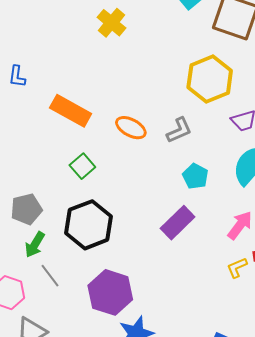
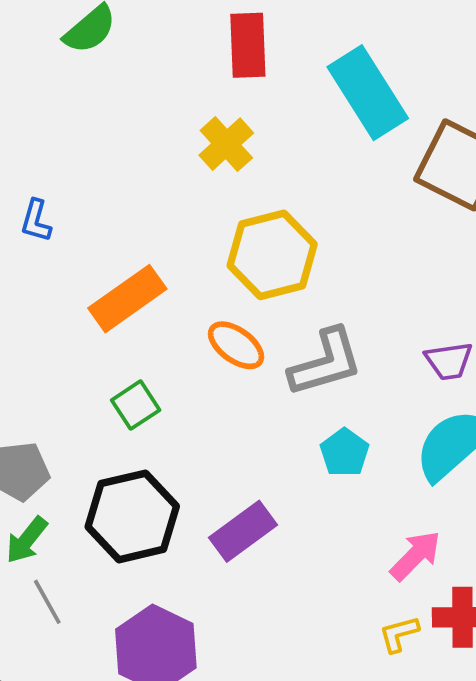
yellow hexagon: (210, 79) -> (272, 255), moved
orange rectangle: (71, 111) -> (127, 299), turned -72
gray L-shape: (179, 130) -> (326, 362), size x1.5
purple rectangle: (178, 223) -> (243, 531), moved

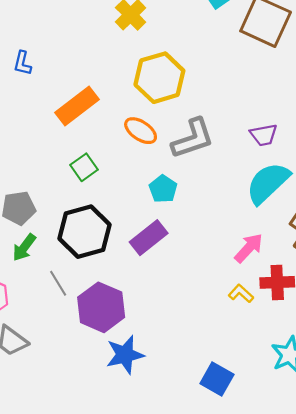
cyan pentagon: (345, 453) -> (163, 189), moved
gray line: (47, 602) -> (58, 283), moved
yellow L-shape: (399, 634) -> (241, 293), turned 60

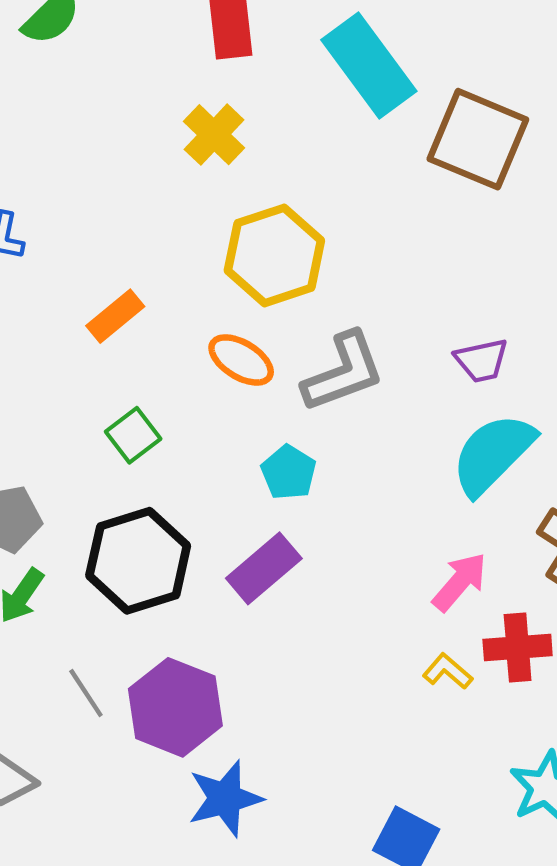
orange rectangle: (77, 106) -> (115, 316), size x0.7
gray line: (58, 283) -> (86, 693), moved

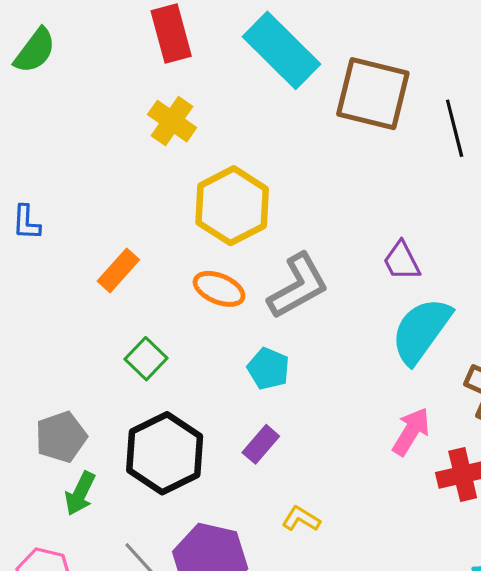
purple trapezoid: (482, 360) -> (402, 261), turned 84
purple rectangle: (264, 568) -> (261, 444), size x0.7
yellow L-shape: (448, 671) -> (301, 519), moved

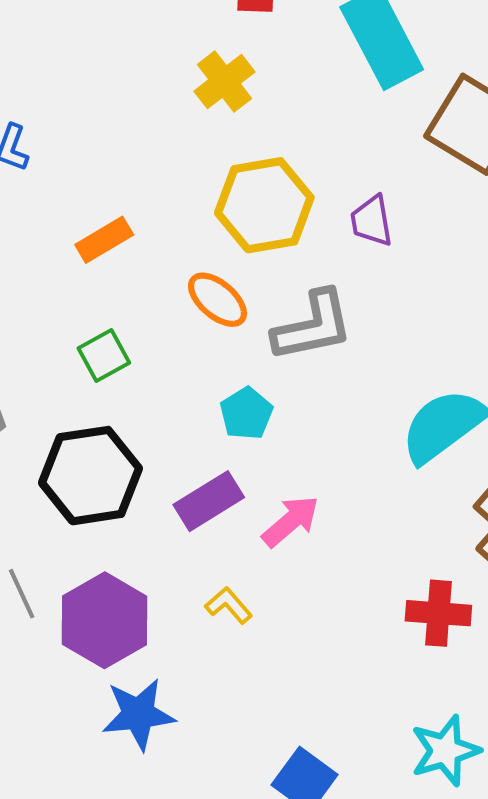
purple trapezoid: (402, 261) -> (372, 221), moved
pink arrow: (411, 432) -> (291, 521), moved
purple rectangle: (261, 444) -> (209, 501), size x1.4

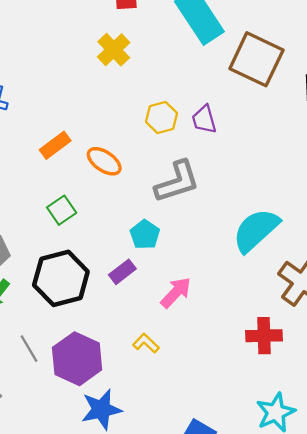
yellow hexagon: (264, 205) -> (161, 118), moved, size x0.6
orange ellipse: (217, 300) -> (104, 161), moved
purple rectangle: (209, 501) -> (122, 272), moved, size x0.7

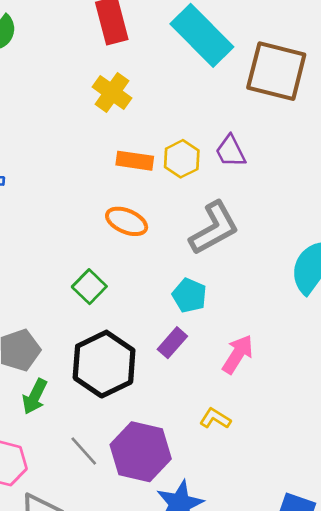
orange rectangle: (55, 145) -> (135, 161), moved, turned 56

